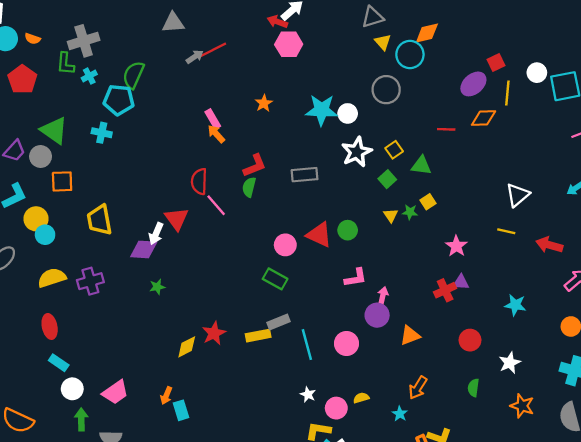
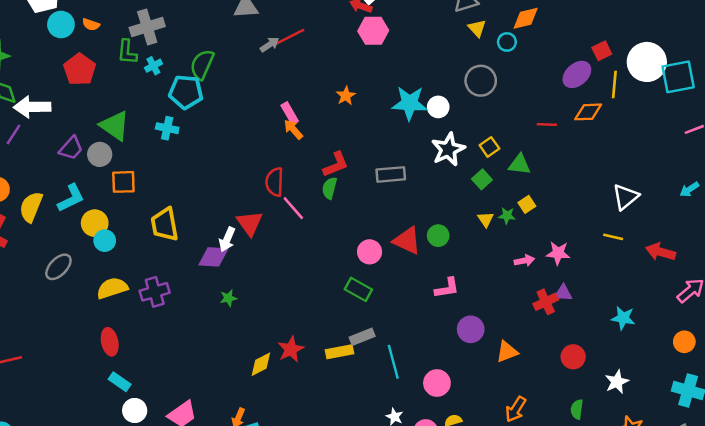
cyan circle: (410, 55) -> (507, 42), size x0.6
white circle: (537, 73) -> (647, 62), size x1.8
pink star: (456, 246) -> (558, 253), turned -30
pink arrow: (383, 296) -> (524, 261), moved, turned 66
pink circle: (346, 343) -> (437, 383), moved

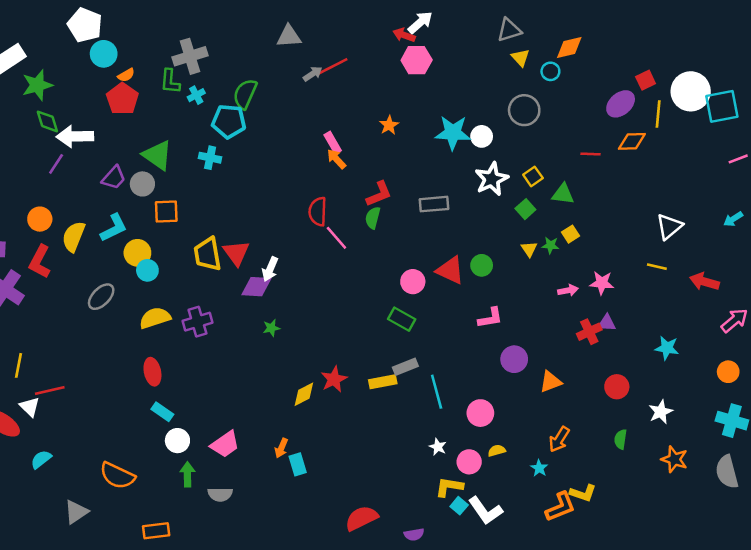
orange semicircle: (91, 24) -> (126, 75), moved, turned -49
red triangle: (250, 223) -> (236, 253), moved

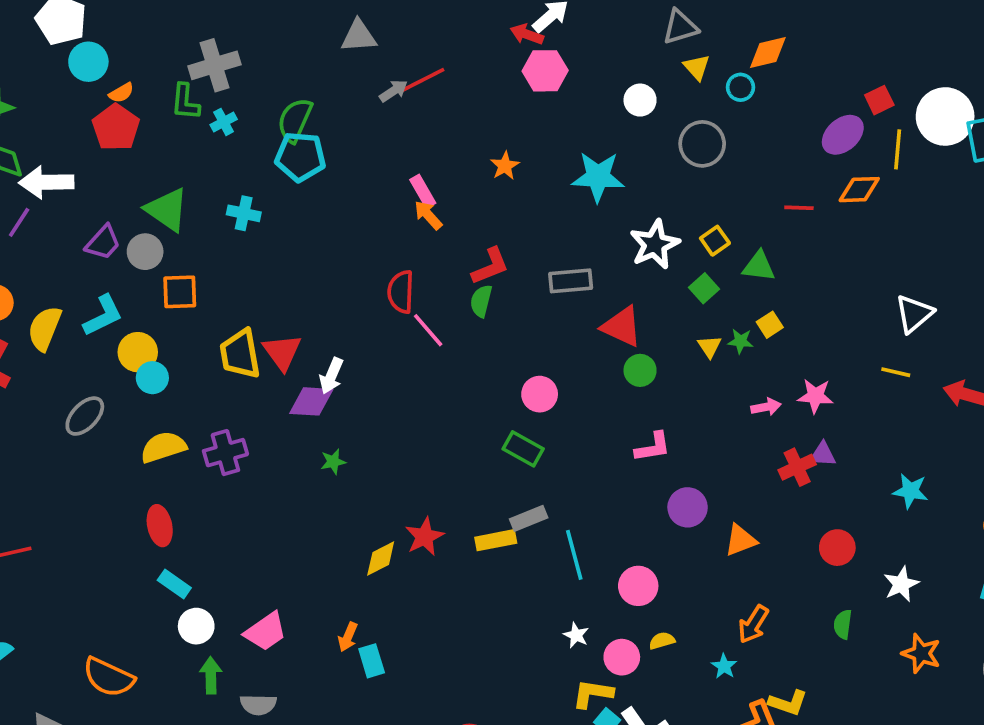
cyan pentagon: (229, 121) -> (300, 157), moved
white circle: (482, 136) -> (640, 100), moved
red triangle: (450, 270) -> (622, 327), moved

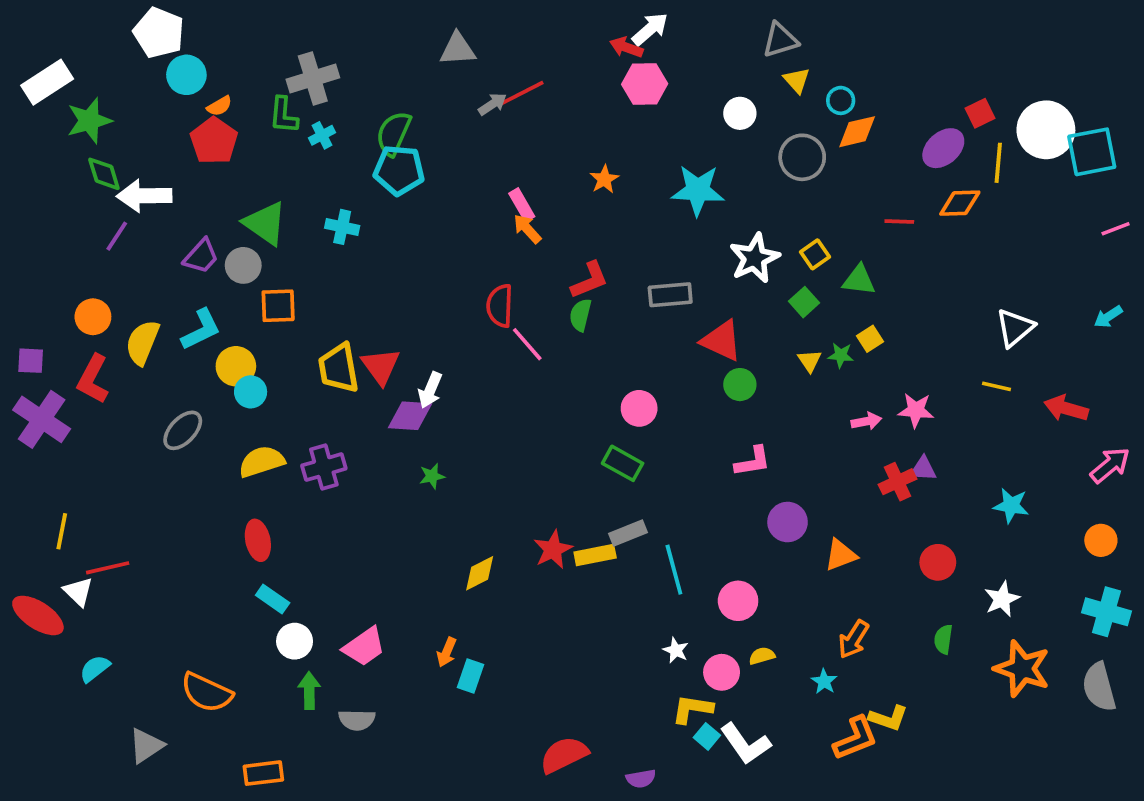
orange diamond: (768, 53) -> (857, 132), moved
red star: (425, 537) -> (553, 549), moved
orange star: (921, 653) -> (1022, 669), size x1.4
cyan rectangle: (372, 661) -> (470, 676), turned 36

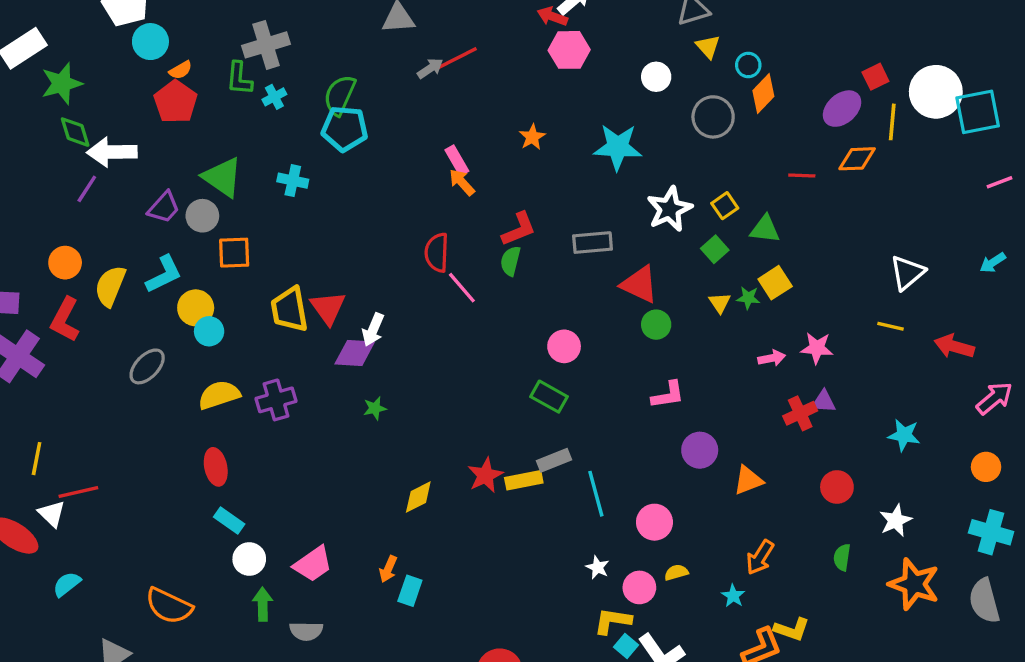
orange diamond: (857, 132) -> (763, 93), turned -33
yellow square: (870, 339) -> (775, 283), size x1.4

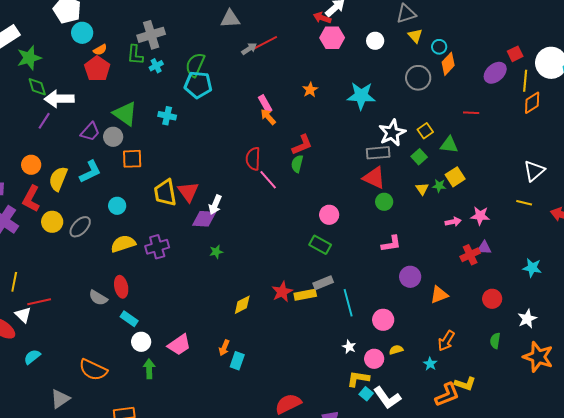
white circle: (656, 77) -> (375, 41), moved
orange diamond: (857, 159) -> (532, 103), moved, turned -30
gray rectangle: (593, 243) -> (378, 153), moved
yellow circle: (196, 308) -> (52, 222), moved
gray semicircle: (306, 631) -> (98, 298), moved, turned 30

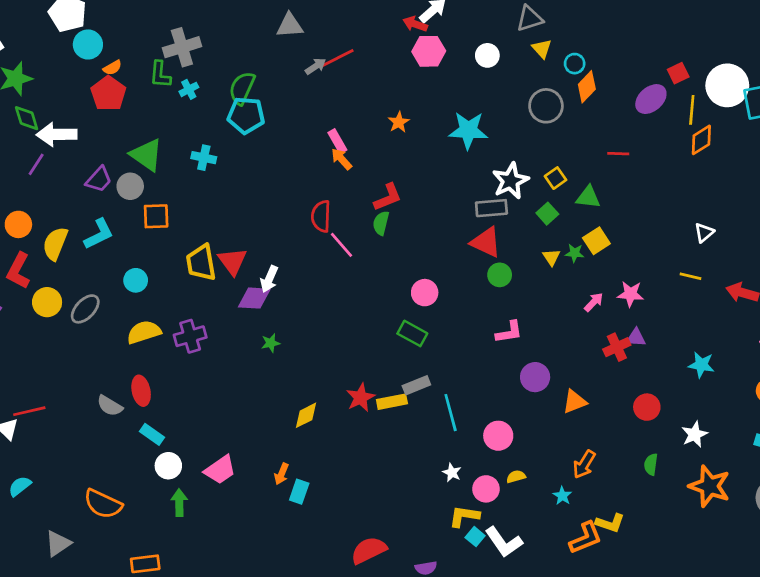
white triangle: (534, 171) -> (704, 233), size x0.7
pink arrow: (453, 222) -> (594, 302), turned -35

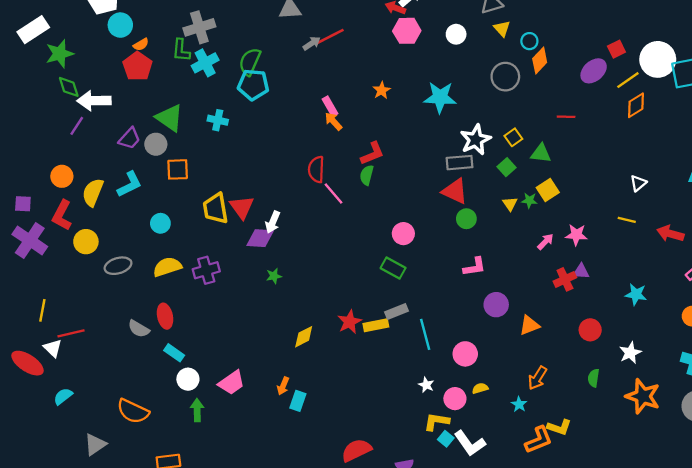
cyan cross: (189, 89) -> (205, 63), size x1.6
yellow line: (692, 110) -> (628, 80), turned 50
gray ellipse: (85, 309) -> (118, 266), moved, turned 30

